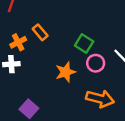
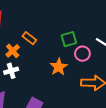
green square: (84, 43) -> (69, 39), turned -35

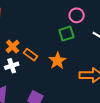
orange rectangle: (29, 38) -> (31, 55), moved
pink circle: (82, 54) -> (77, 15), moved

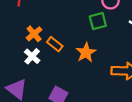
white cross: (12, 66) -> (32, 56), turned -32

